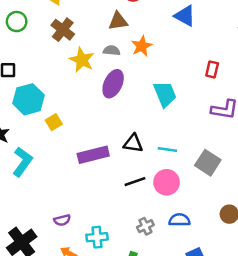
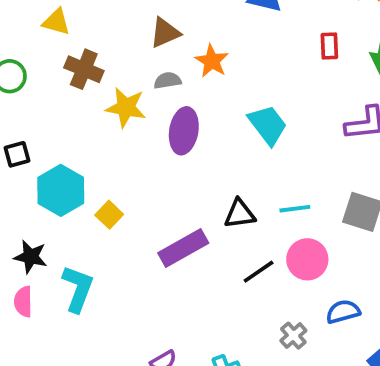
red rectangle: (212, 69) -> (329, 46), moved

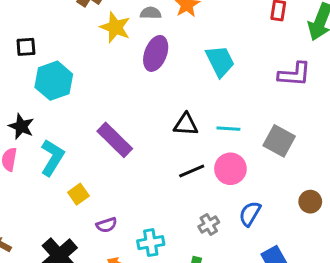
yellow square: (109, 215) -> (78, 194), moved
purple rectangle: (183, 248) -> (115, 140), moved, turned 63
blue semicircle: (343, 312) -> (250, 214), turned -55

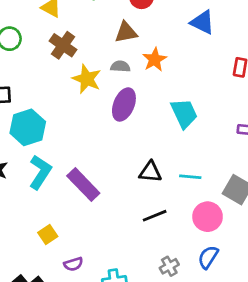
cyan L-shape: (52, 158) -> (40, 172), moved
pink circle: (230, 169) -> (208, 217), moved

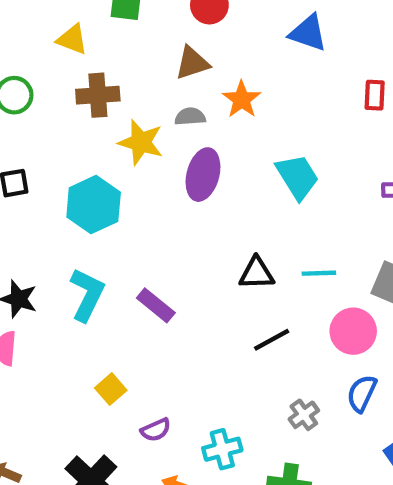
brown cross: (63, 45) -> (98, 95), turned -32
cyan hexagon: (28, 127) -> (94, 205), moved
purple rectangle: (83, 184) -> (156, 305), size x0.7

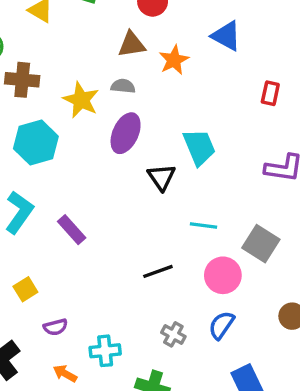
brown cross: (98, 95) -> (22, 80), moved
orange star: (242, 99) -> (174, 60), moved
black triangle: (257, 273) -> (161, 177), moved, turned 48
gray cross: (304, 415) -> (173, 334), turned -35

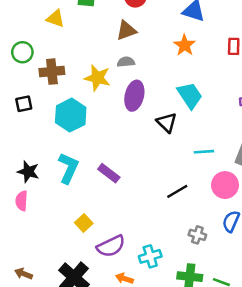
orange star: (174, 60) -> (185, 45), moved
purple semicircle: (55, 327) -> (111, 246), size x1.6

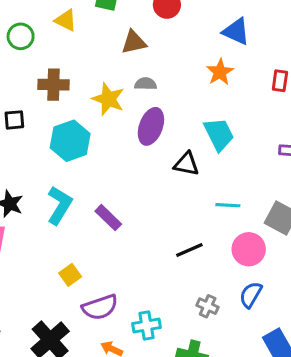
brown triangle: (126, 30) -> (134, 42), moved
green circle: (22, 52) -> (21, 36), moved
black triangle: (167, 122) -> (186, 164), turned -40

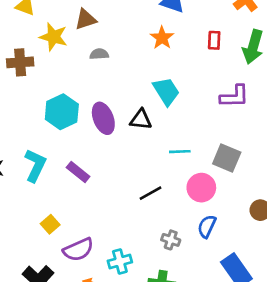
yellow star: (108, 99) -> (54, 37), moved
purple ellipse: (151, 126) -> (103, 118), moved, turned -36
cyan hexagon: (70, 141) -> (62, 112), moved

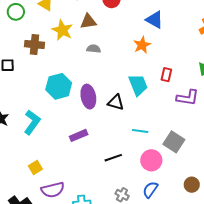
red rectangle: (214, 40) -> (166, 75), moved
purple rectangle: (78, 172) -> (79, 135), moved, turned -72

